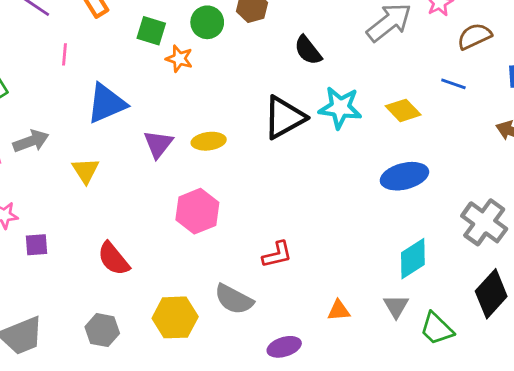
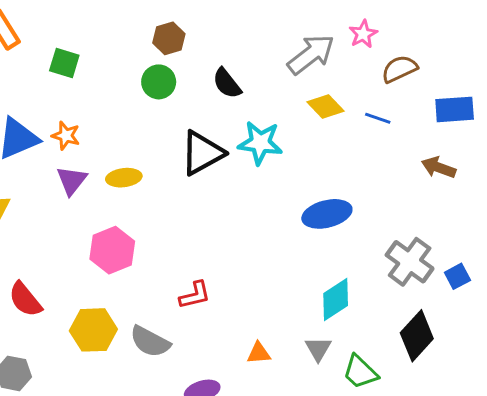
green circle: (207, 22) -> (159, 82), moved
orange star: (179, 59) -> (66, 136), moved
yellow diamond: (403, 110) -> (325, 107), moved
yellow hexagon: (175, 317) -> (93, 330), moved

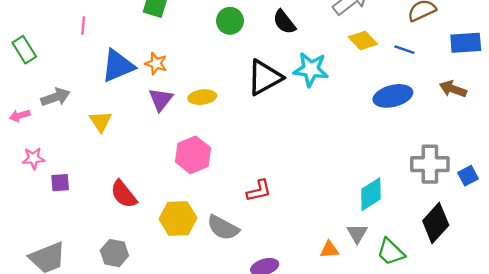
blue ellipse: (327, 214) -> (393, 96), moved
gray cross: (410, 262) -> (430, 164), turned -36
orange triangle: (259, 353) -> (329, 250), moved

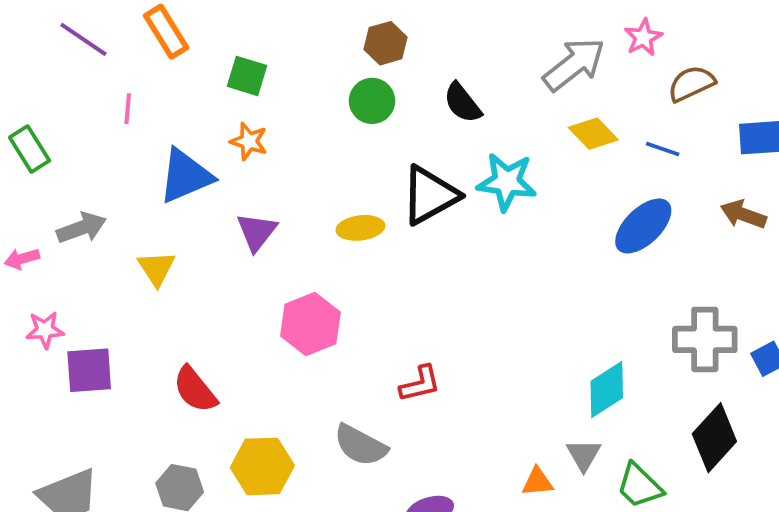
orange star: (156, 64) -> (249, 141), moved
blue ellipse: (393, 96) -> (643, 226), turned -30
yellow ellipse: (202, 97) -> (360, 228), moved
purple square: (60, 183) -> (89, 370), size x1.5
yellow hexagon: (178, 218) -> (262, 466), moved

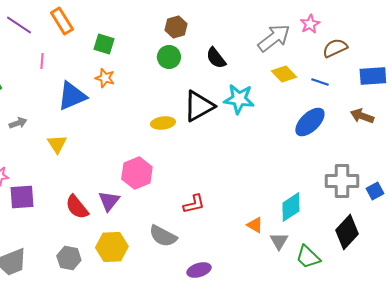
gray arrow: (82, 228) -> (18, 123), size x0.7
purple triangle: (257, 232) -> (109, 201), moved
orange triangle: (537, 482) -> (255, 225), moved, turned 36

